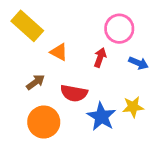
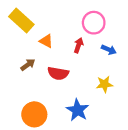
blue star: (101, 117) -> (77, 110), moved
orange circle: (44, 122) -> (34, 114), moved

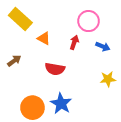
brown arrow: (28, 65) -> (14, 61), moved
yellow star: (104, 84) -> (108, 79), moved
blue star: (77, 110) -> (61, 104), moved

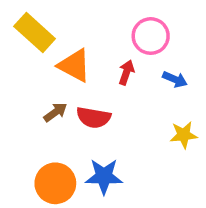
orange triangle: (44, 38) -> (74, 65), size x1.5
brown arrow: (14, 61) -> (55, 112), moved
blue star: (61, 104) -> (104, 176), turned -30

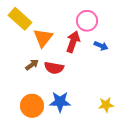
orange triangle: (74, 65) -> (43, 38), turned 40
red arrow: (126, 72) -> (73, 42), size x1.5
yellow star: (184, 135) -> (106, 105), moved

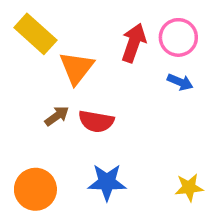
pink circle: (87, 21) -> (178, 37), moved
red arrow: (73, 42) -> (134, 43), moved
orange circle: (32, 106) -> (35, 189), moved

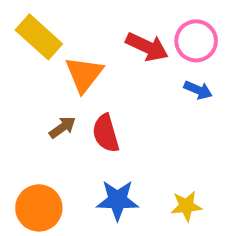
red arrow: (134, 43) -> (147, 47), turned 96
red semicircle: (96, 121) -> (106, 133), turned 64
yellow star: (189, 187) -> (186, 206), moved

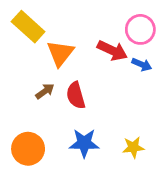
red arrow: (147, 47) -> (112, 50), moved

